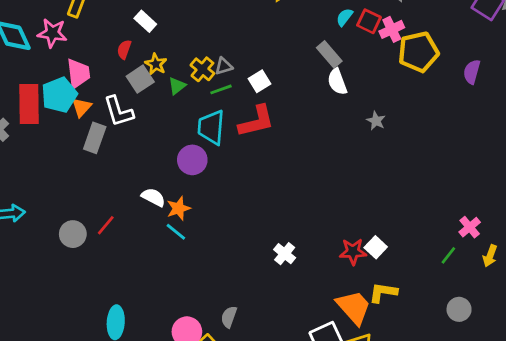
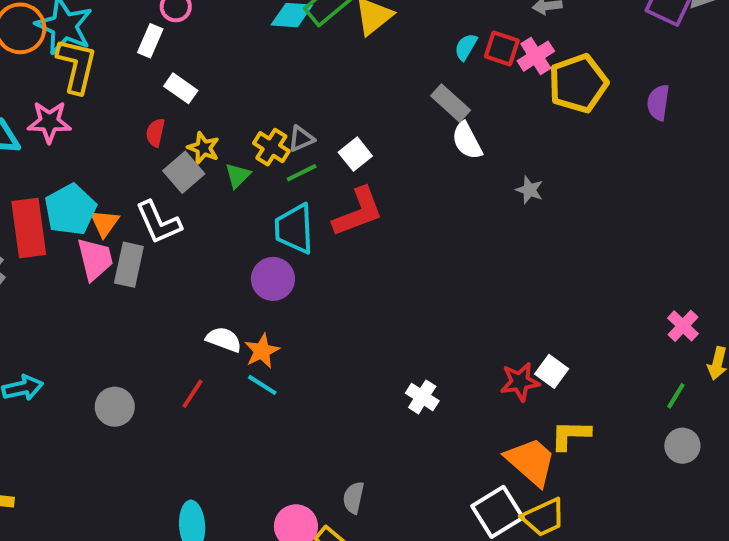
pink trapezoid: (78, 73) -> (95, 259), moved
red line: (106, 225) -> (192, 394), moved
green line: (448, 255) -> (676, 396), moved

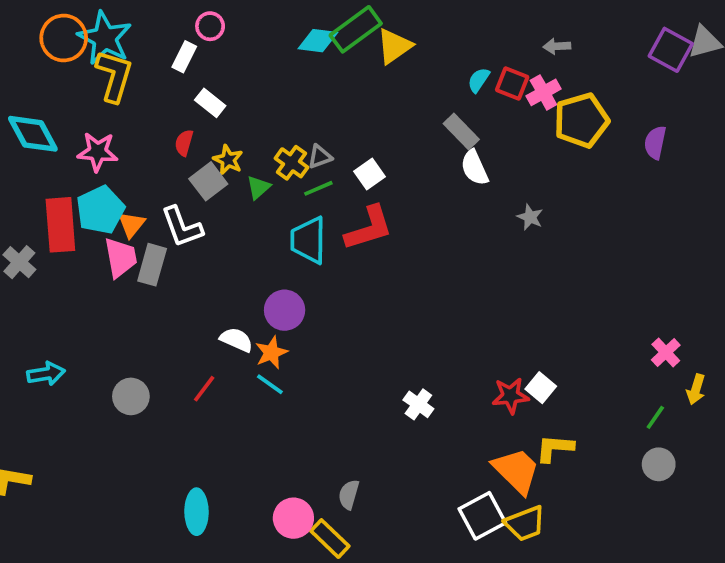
pink star: (49, 122) -> (98, 152), moved
purple circle: (273, 279) -> (285, 310), moved

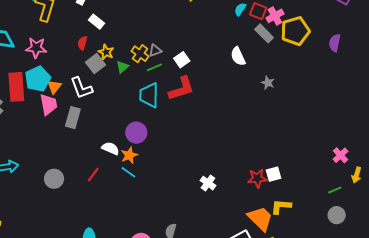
gray rectangle: (461, 132) -> (264, 33), moved
gray rectangle: (152, 265) -> (73, 118), moved
white square: (541, 388) -> (273, 174), turned 35
green line: (655, 417) -> (335, 190), turned 32

